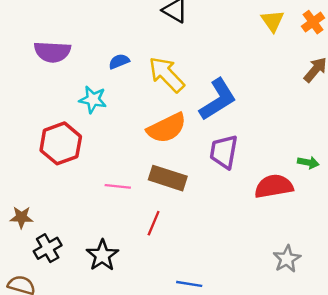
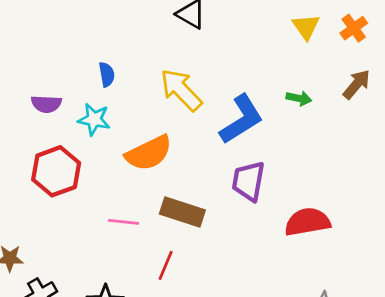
purple semicircle: (52, 52) -> (46, 104), moved, size x0.7
blue semicircle: (119, 61) -> (107, 74), moved, turned 102
orange semicircle: (167, 128) -> (149, 153), moved
green arrow: (308, 163) -> (299, 98), moved

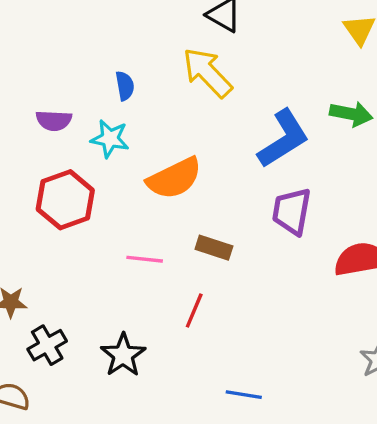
yellow arrow: (181, 90) -> (207, 73), moved
green arrow: (299, 98) -> (351, 114), size x1.4
brown rectangle: (182, 212) -> (214, 248), size x0.7

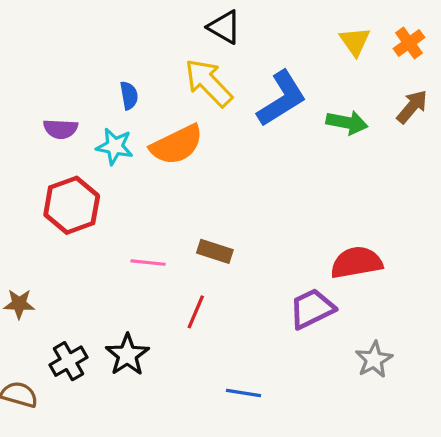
blue L-shape: (283, 139) -> (282, 99), moved
orange semicircle: (174, 178) -> (177, 145), moved
purple trapezoid: (292, 211) -> (312, 309), moved, turned 54
black cross: (47, 345) -> (68, 361), moved

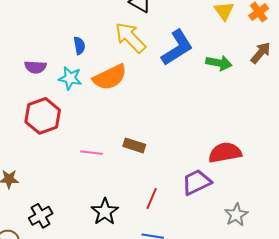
red line: (196, 312) -> (152, 198), moved
black star: (127, 355) -> (105, 212), moved

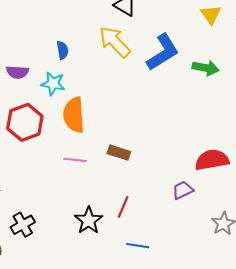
orange semicircle: (110, 77) -> (74, 115), moved, turned 112
purple trapezoid: (196, 182) -> (183, 190), size x0.7
red line: (152, 198) -> (123, 207), moved

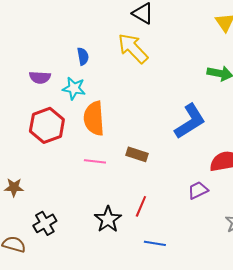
blue L-shape: (163, 52) -> (190, 121), moved

